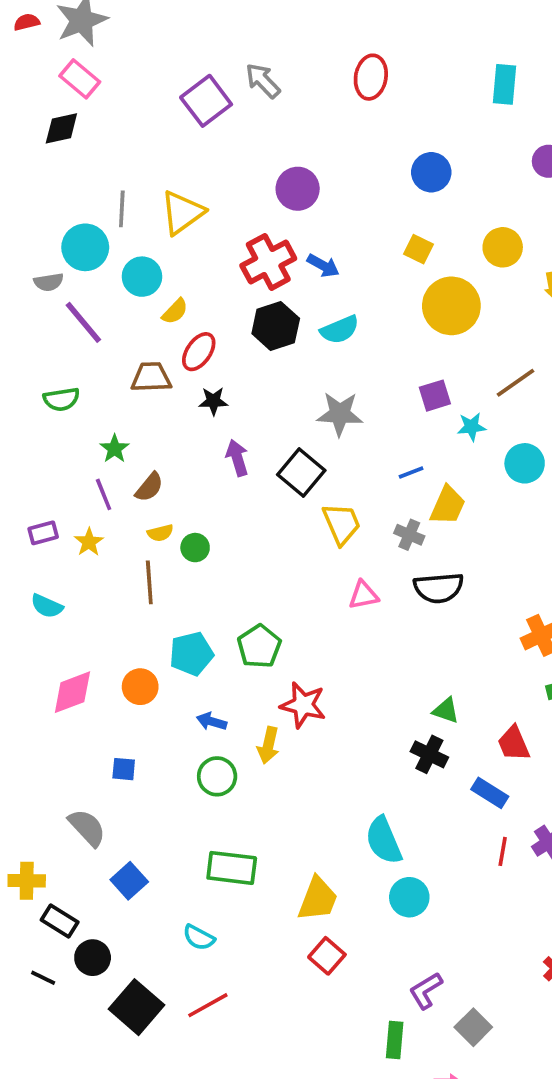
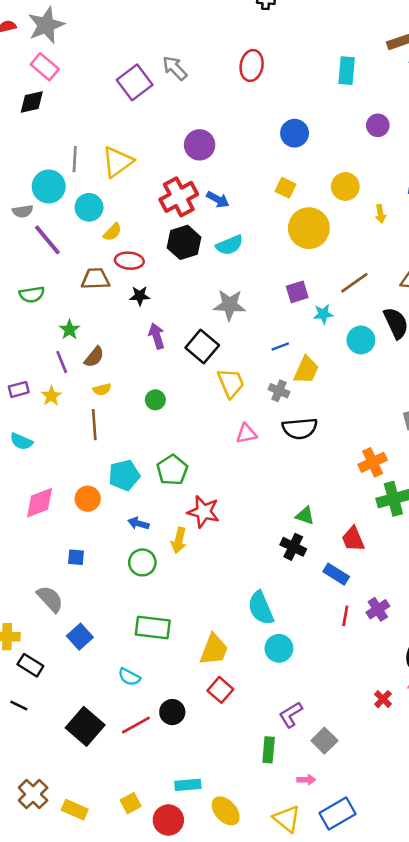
red ellipse: (199, 352) -> (129, 261), turned 60
green circle: (195, 548) -> (155, 400), moved
black circle: (93, 958) -> (172, 712), moved

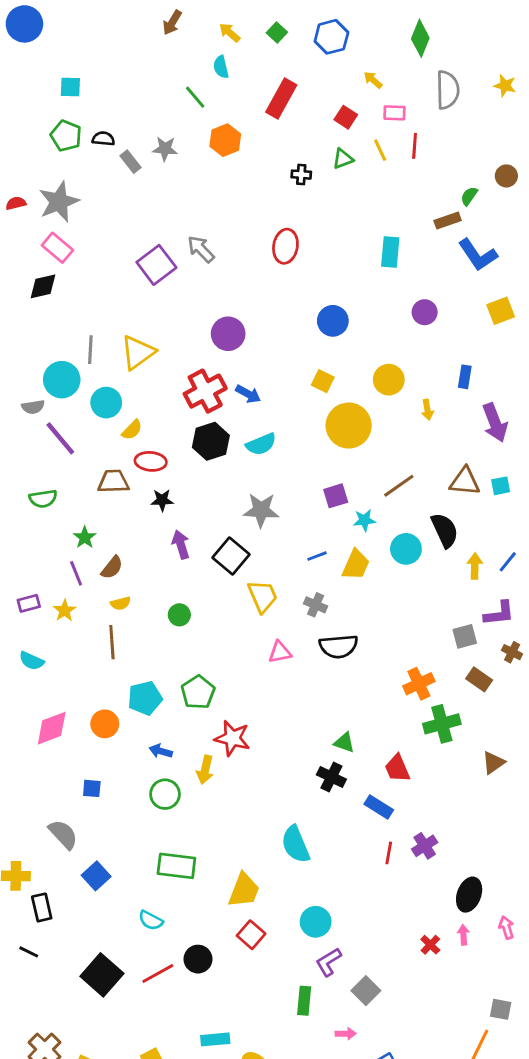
yellow trapezoid: (306, 370) -> (356, 565), moved
cyan circle: (279, 648) -> (316, 922), moved
black rectangle: (30, 665) -> (42, 907), turned 45

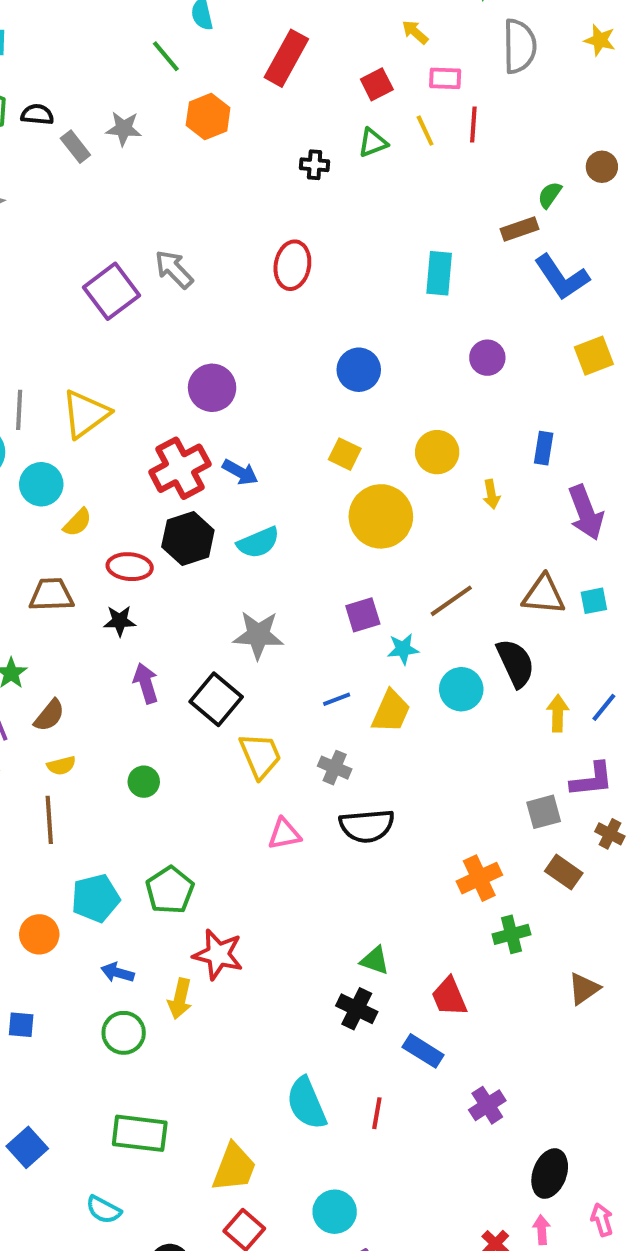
red square: (346, 117) -> (377, 84), turned 30
red ellipse: (151, 461) -> (130, 567), moved
green cross: (442, 724) -> (511, 934), size x0.7
red line: (389, 853) -> (377, 1113), moved

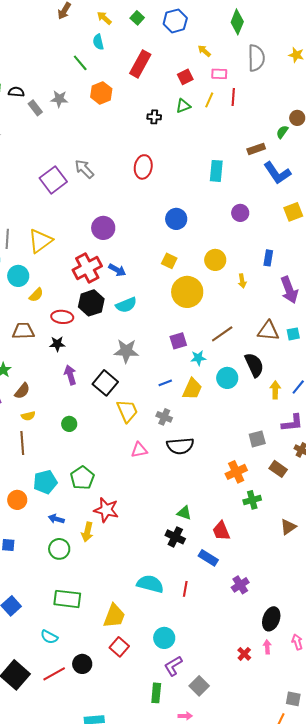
yellow line: (425, 131) -> (209, 100), turned 49
green semicircle: (550, 195) -> (282, 132), moved
gray square: (544, 812) -> (257, 439), moved
cyan semicircle: (307, 1103) -> (150, 584), turned 128

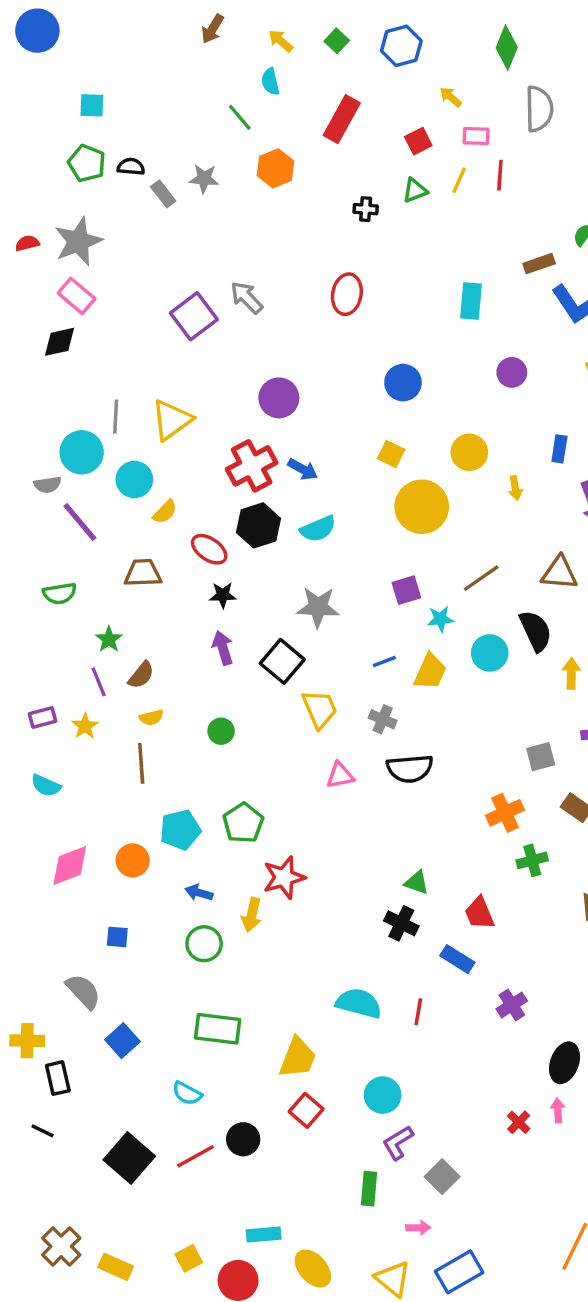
red ellipse: (62, 317) -> (209, 549), turned 30
black star: (57, 344) -> (223, 595), moved
red star: (106, 510) -> (284, 877), turned -30

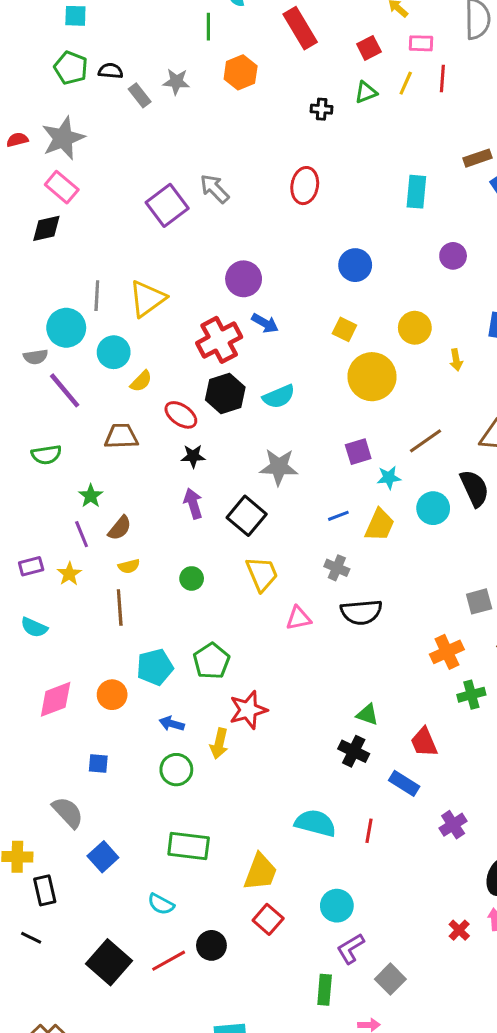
green line: (240, 117) -> (208, 27), turned 40
red rectangle: (342, 119) -> (300, 28), turned -60
blue arrow: (303, 469) -> (265, 323), moved
yellow trapezoid: (320, 709) -> (262, 574), moved

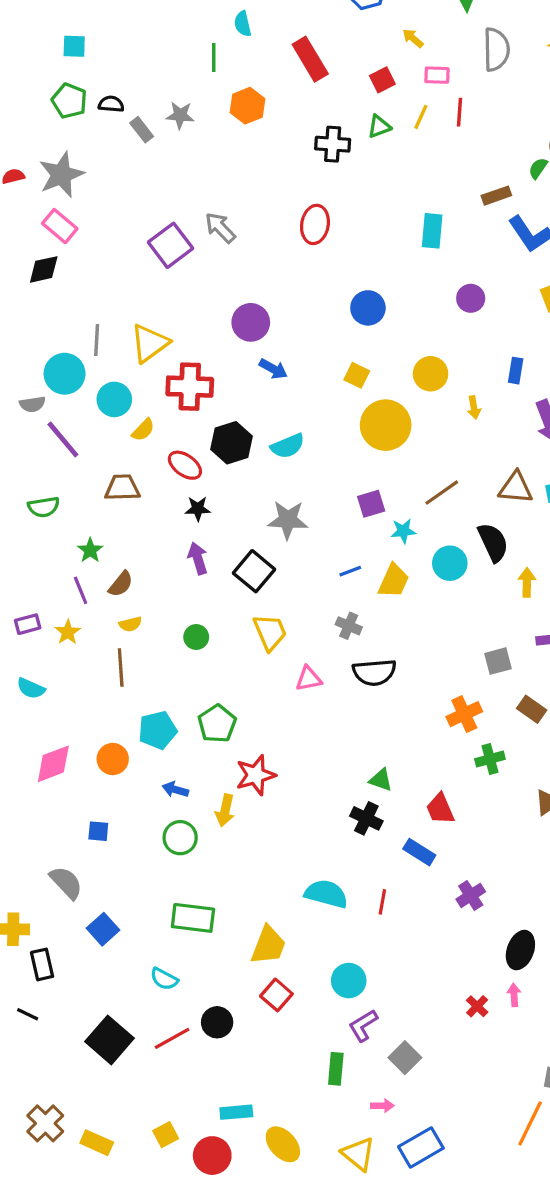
black cross: (322, 109) -> (333, 144), size x1.5
red cross: (219, 340) -> (190, 387), moved, turned 30

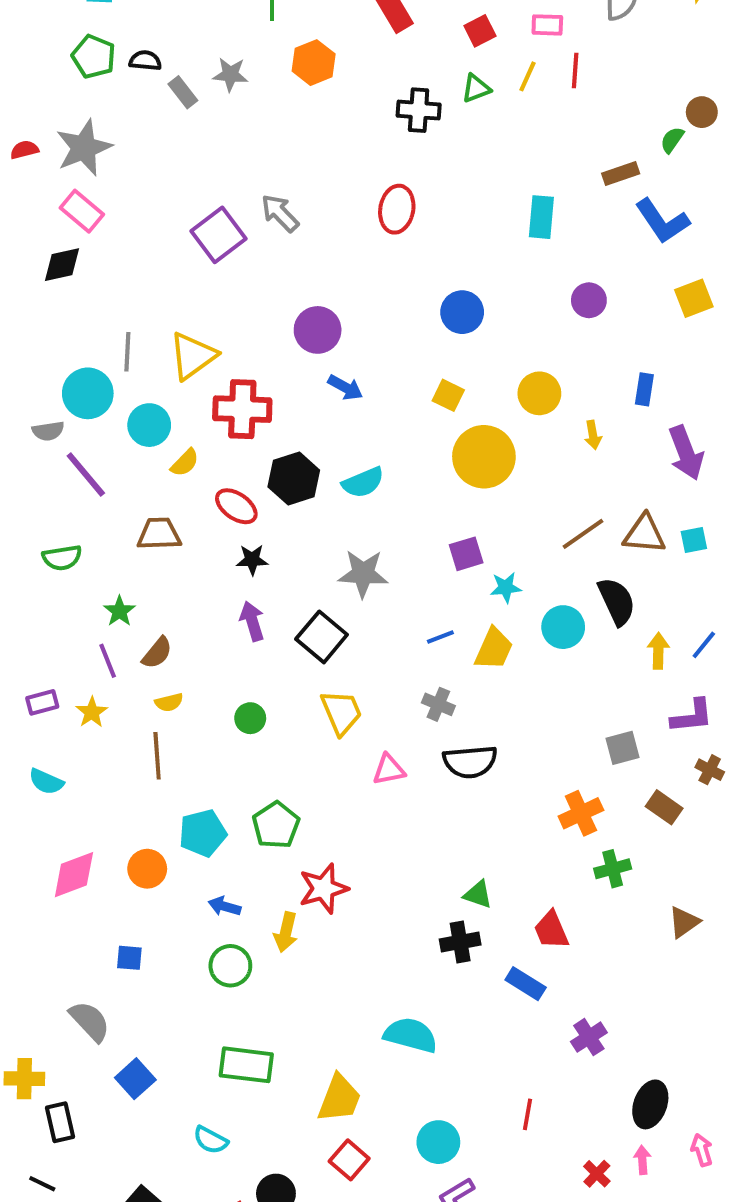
brown line: (442, 493) -> (583, 534), moved
black cross: (366, 818) -> (460, 942), turned -36
red line: (382, 902) -> (528, 1114), moved

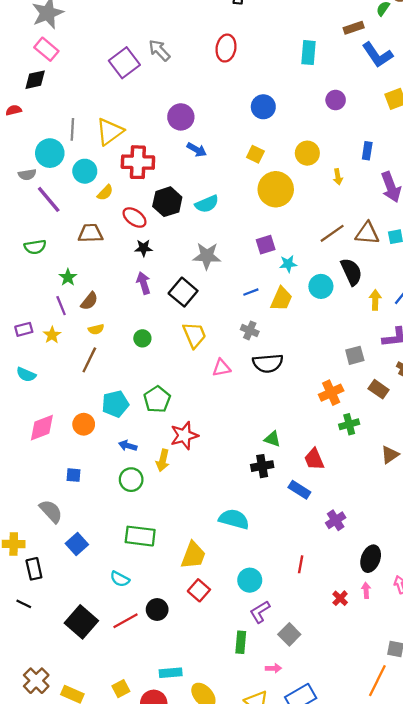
red semicircle: (24, 150) -> (14, 110), moved
brown line: (157, 756) -> (89, 360), turned 30

